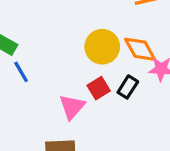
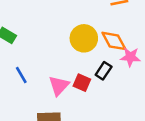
blue line: (21, 72) -> (21, 75), moved
red square: (99, 88) -> (82, 83), moved, turned -36

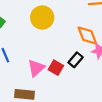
yellow circle: (84, 38) -> (42, 18), moved

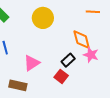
red square: (56, 68) -> (61, 76), moved

